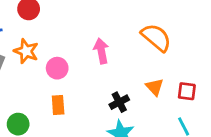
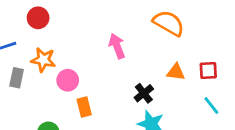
pink circle: (57, 68) -> (68, 80), moved
orange triangle: (155, 87) -> (176, 72), turned -30

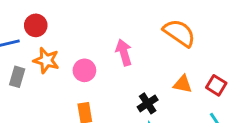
red circle: (38, 18) -> (36, 25), moved
red square: (208, 71) -> (216, 85), turned 30
pink circle: (68, 80) -> (84, 70), moved

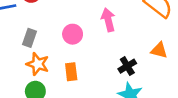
orange star: (46, 60) -> (38, 64), moved
gray rectangle: (17, 77) -> (30, 38), moved

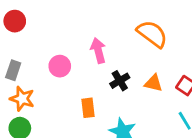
black cross: (127, 66) -> (120, 81), moved
orange rectangle: (71, 72) -> (88, 108), moved

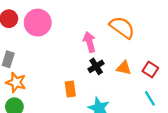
pink arrow: (98, 50) -> (89, 42), moved
pink circle: (60, 66) -> (38, 23), moved, size x1.5

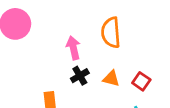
orange semicircle: (122, 27) -> (111, 33), turned -132

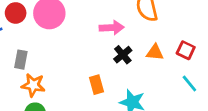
pink arrow: (73, 48) -> (112, 28), turned 110

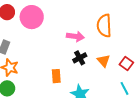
orange triangle: (155, 52) -> (104, 61), turned 32

